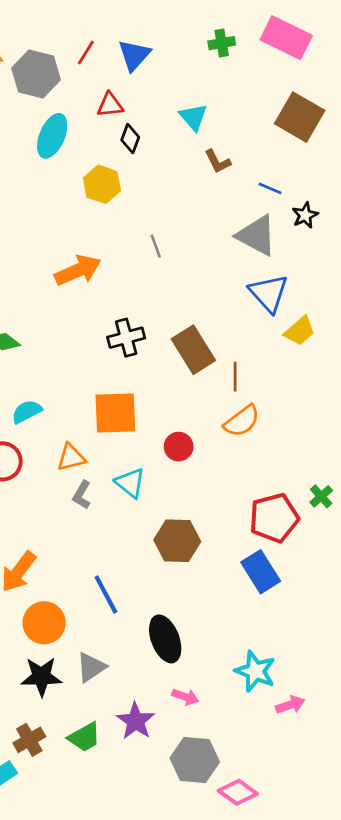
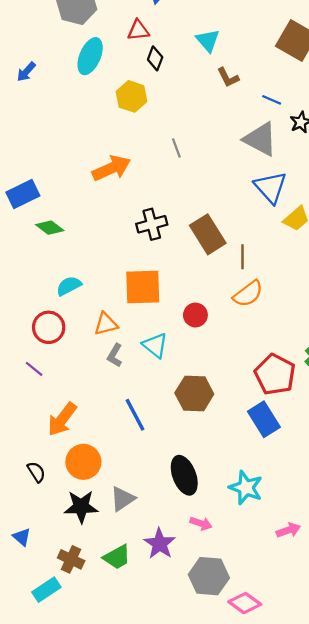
red pentagon: (274, 518) -> (275, 374), turned -30
blue line: (106, 595) -> (135, 415), moved
cyan star: (255, 671) -> (246, 488), moved
brown cross: (29, 740) -> (71, 559), turned -35

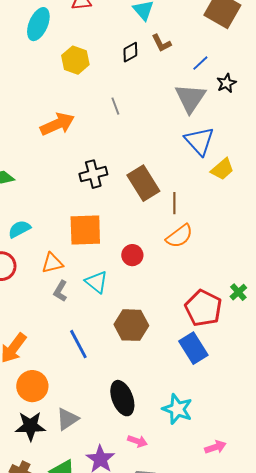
black diamond: (155, 58) -> (130, 52), moved, turned 40
blue line: (272, 100) -> (200, 63), turned -66
gray triangle: (260, 139) -> (190, 98), turned 36

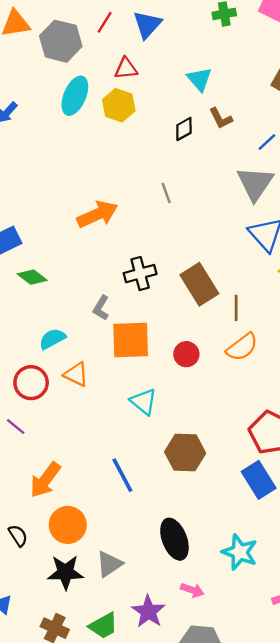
yellow hexagon: (75, 60) -> (119, 105), moved
red circle: (132, 255) -> (186, 354), moved
orange triangle: (52, 263) -> (76, 374), moved, turned 40
gray L-shape: (60, 291) -> (101, 308), moved

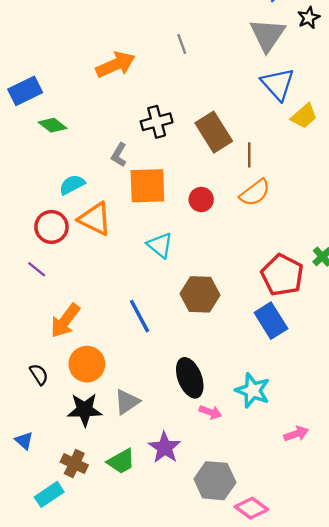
orange triangle: (76, 374) -> (95, 219), size x1.4
pink arrow: (192, 590) -> (210, 412), moved

